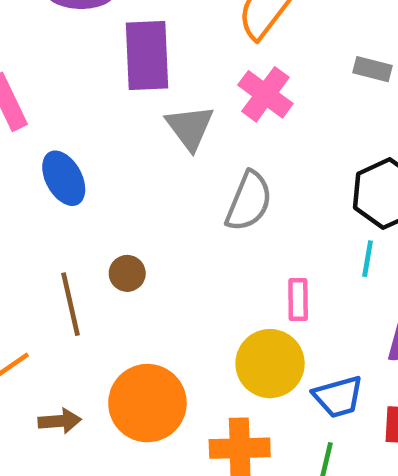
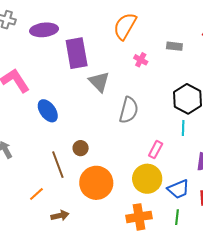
pink cross: (265, 94) -> (141, 60), moved, size x0.6
pink rectangle: (298, 300) -> (156, 150), turned 36
orange circle: (147, 403) -> (96, 183), moved

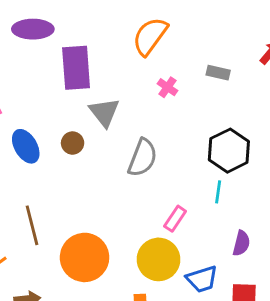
brown circle: (81, 148) -> (73, 143), moved

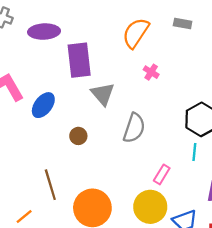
gray rectangle: (218, 73) -> (183, 23), moved
brown circle: (73, 143) -> (78, 136), moved
blue ellipse: (26, 146) -> (43, 105), moved, turned 70

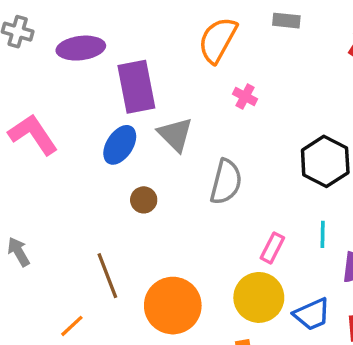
blue ellipse: (43, 105) -> (120, 145), moved
cyan line: (194, 152) -> (323, 234), moved

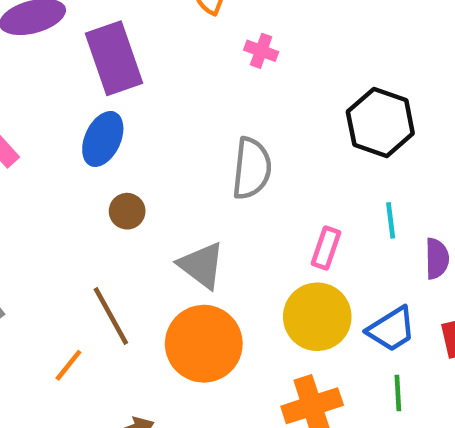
gray triangle: (175, 134) -> (202, 265), moved
brown circle: (144, 200) -> (127, 211), moved
orange line: (72, 326) -> (68, 365), moved

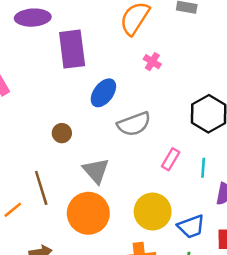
blue ellipse: (103, 139) -> (103, 93), moved
gray semicircle: (252, 168) -> (134, 124), turned 52
pink rectangle: (326, 248) -> (171, 159), moved

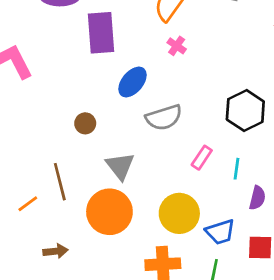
pink cross: (152, 62) -> (177, 46), moved

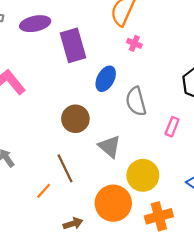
gray semicircle: (164, 117) -> (136, 101), turned 104
brown circle: (85, 123) -> (75, 119), size x1.6
orange circle: (109, 212) -> (113, 203), moved
yellow circle: (179, 213) -> (143, 175), moved

